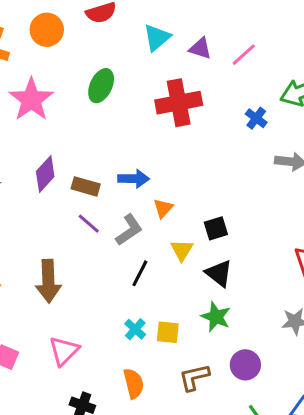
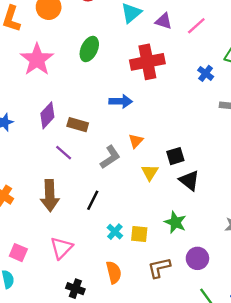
blue arrow: (134, 179) -> (121, 101), moved
purple line: (89, 224) -> (64, 153), moved
black line: (140, 273) -> (93, 200), moved
black triangle: (219, 273) -> (189, 180), moved

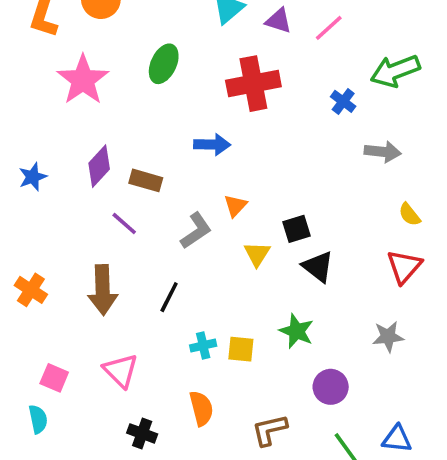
cyan cross: (115, 232) -> (203, 346), turned 35
pink triangle: (61, 248) -> (121, 371), turned -30
brown L-shape: (159, 268) -> (270, 430), moved

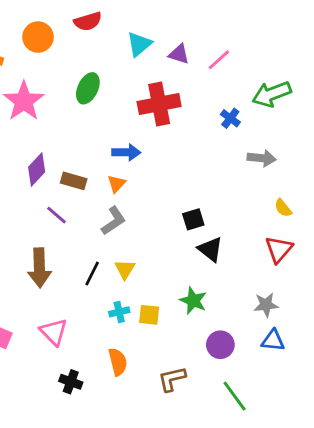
orange triangle: (235, 206) -> (116, 184), moved
yellow triangle: (257, 254) -> (125, 269), moved
blue triangle: (397, 439) -> (273, 340), moved

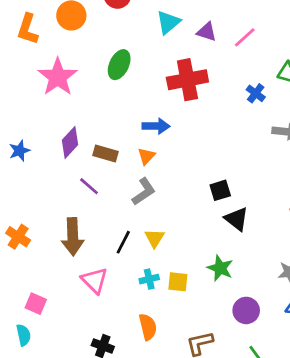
pink triangle: (54, 332) -> (95, 280), moved

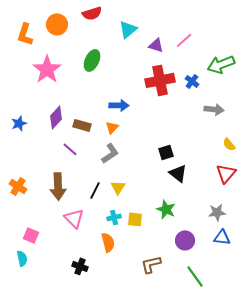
purple triangle: (207, 32) -> (156, 45), moved
red cross: (187, 80) -> (160, 80), moved
orange semicircle: (148, 327) -> (108, 242), moved

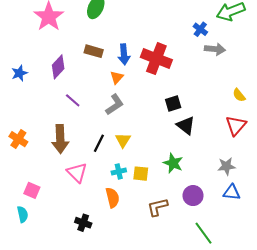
red cross: (160, 80) -> (156, 59), moved, turned 32
blue arrow: (119, 105) -> (124, 54), turned 84
gray arrow: (214, 109) -> (215, 49), moved
brown rectangle: (82, 125) -> (94, 51), moved
brown L-shape: (151, 264) -> (157, 207), moved

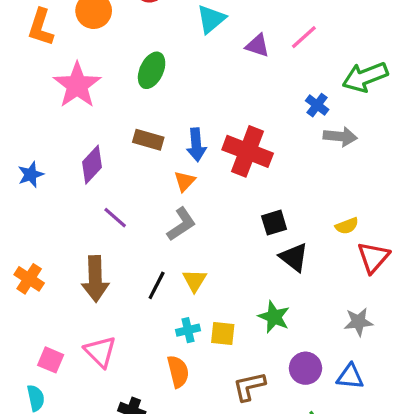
yellow semicircle: (239, 95) -> (347, 226), moved, turned -72
pink triangle: (77, 173) -> (100, 352), moved
blue triangle: (232, 192) -> (350, 376), moved

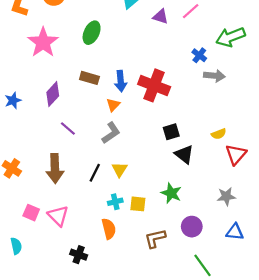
pink square: (51, 360) -> (31, 213), moved
blue triangle: (350, 376) -> (235, 232), moved

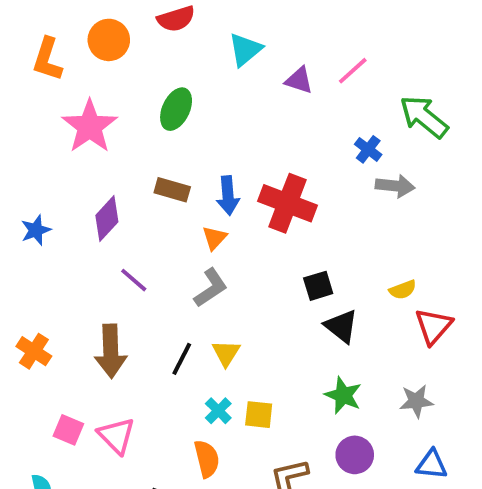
green arrow: (231, 37) -> (424, 117), turned 60
green star: (171, 193) -> (343, 395), moved
cyan cross: (115, 202) -> (218, 411), turned -32

